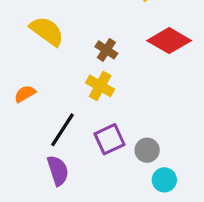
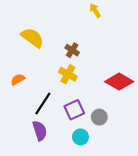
red diamond: (169, 41) -> (119, 82), moved
cyan circle: (164, 180) -> (80, 137), moved

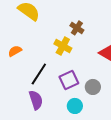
brown cross: (72, 50) -> (77, 28), moved

